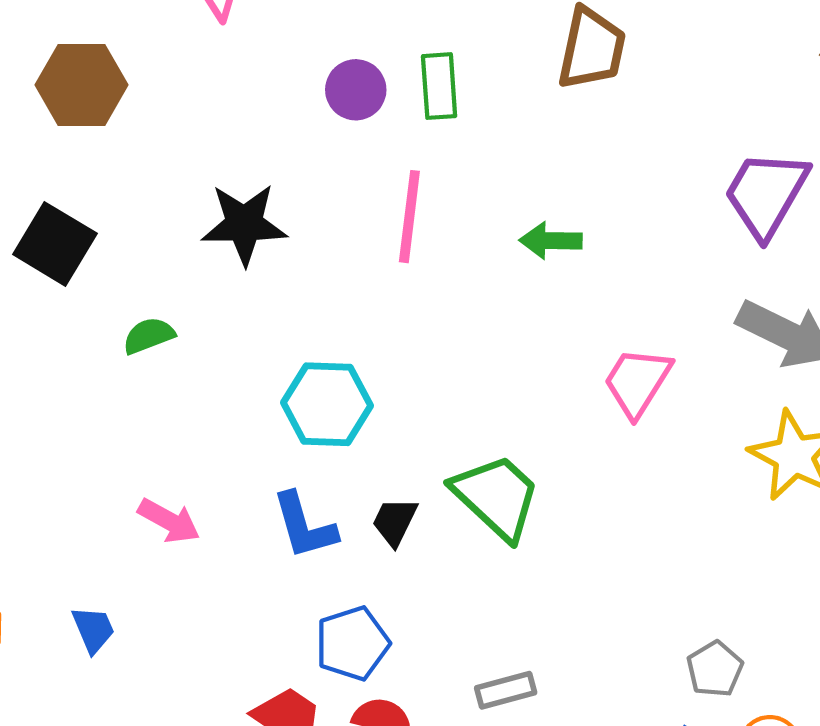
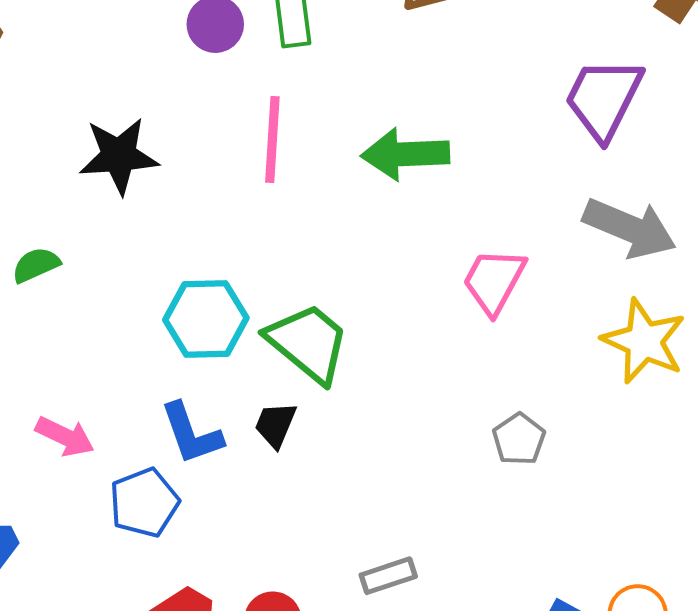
green arrow: (551, 241) -> (405, 154), size x1.5
green trapezoid: (496, 497) -> (308, 343), moved
blue pentagon: (352, 643) -> (144, 503), moved
gray pentagon: (715, 669) -> (519, 439), moved

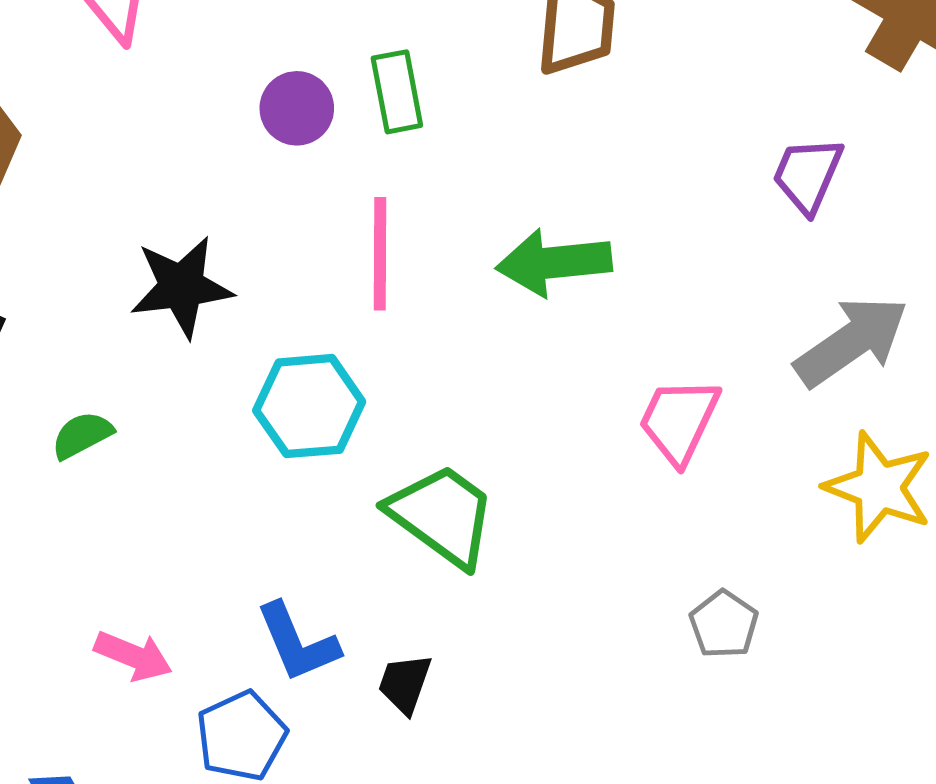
purple trapezoid: (604, 98) -> (808, 175), size x0.7
gray arrow: (630, 228) -> (851, 341), turned -54
cyan hexagon: (206, 319) -> (309, 406), moved
black trapezoid: (275, 425) -> (405, 684), moved

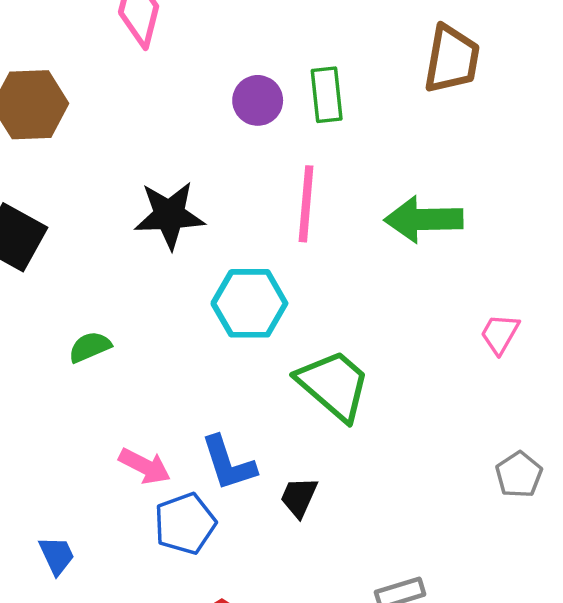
pink trapezoid: (679, 421) -> (500, 334), size x0.7
green semicircle: (82, 435) -> (90, 347), moved
pink arrow: (133, 656) -> (145, 466), moved

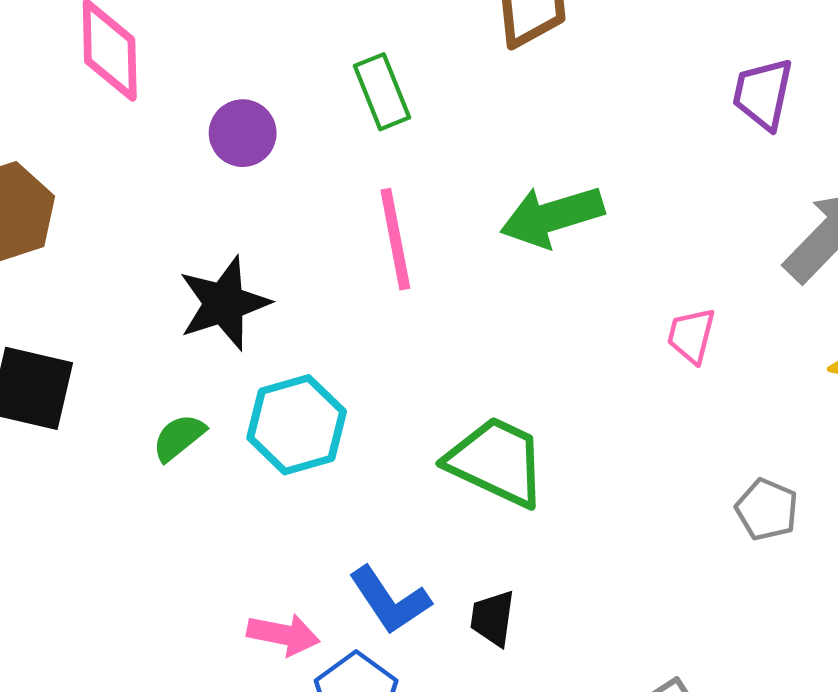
purple circle: (258, 100) -> (243, 133), moved
cyan hexagon: (249, 303) -> (297, 425), moved
green semicircle: (90, 347) -> (179, 437), moved

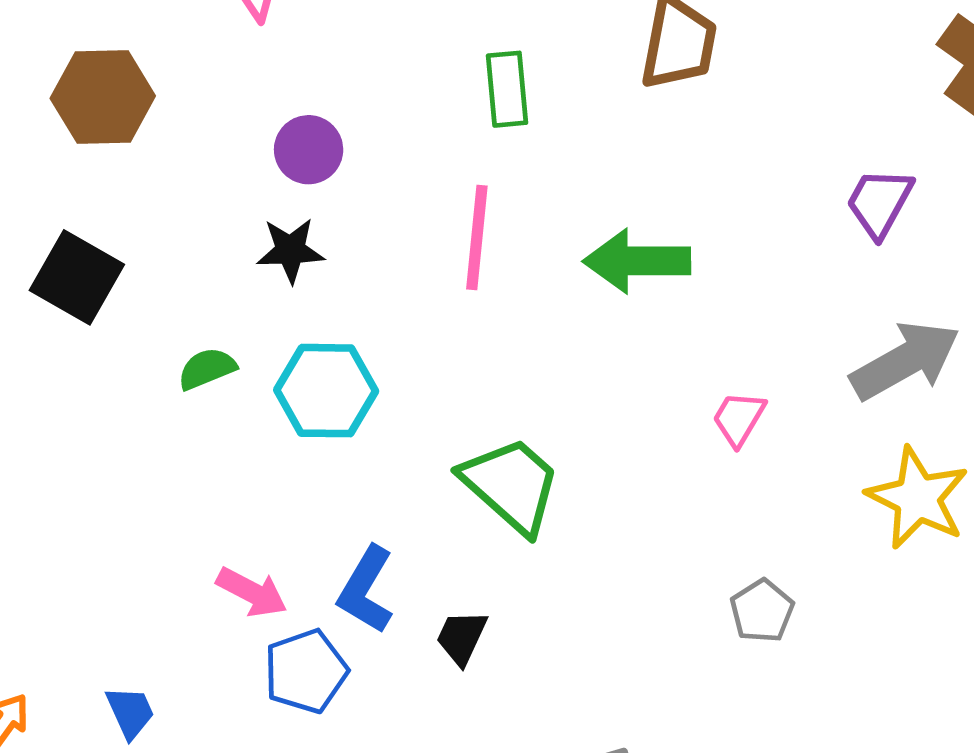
purple circle: (243, 133) -> (309, 150), moved
black star: (224, 303) -> (290, 250), size x0.7
blue L-shape: (390, 600) -> (366, 590), turned 48

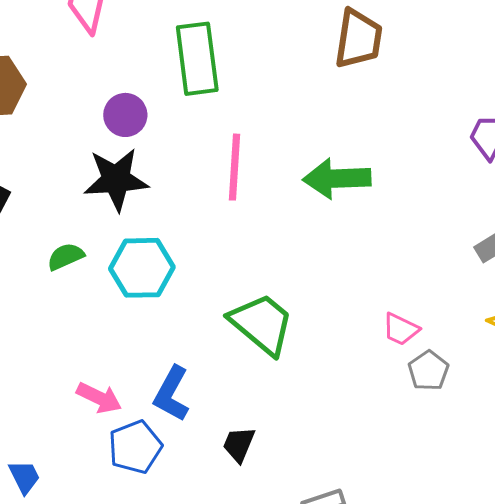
green rectangle: (507, 89) -> (197, 59), moved, size x1.5
black star: (290, 250) -> (116, 179), size x1.5
pink trapezoid: (739, 418) -> (401, 329), moved, turned -93
gray pentagon: (762, 611) -> (428, 371), moved
black trapezoid: (462, 637) -> (239, 444), moved

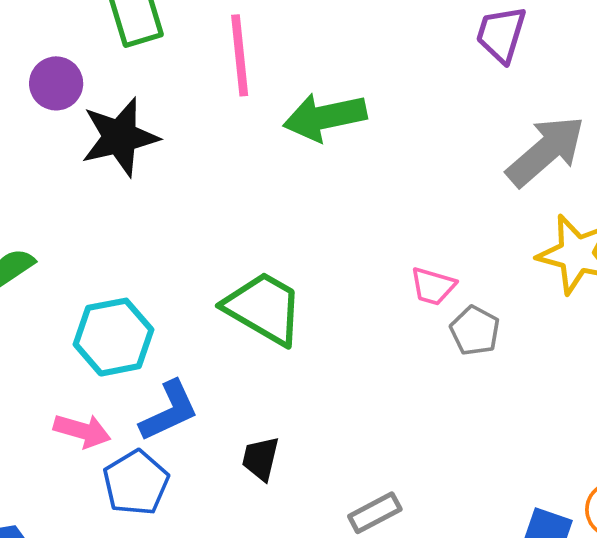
pink line: (234, 167) -> (240, 55), moved
black star: (116, 179) -> (120, 137), moved
cyan hexagon: (142, 268) -> (114, 337), moved
blue L-shape: (172, 394) -> (169, 411), turned -134

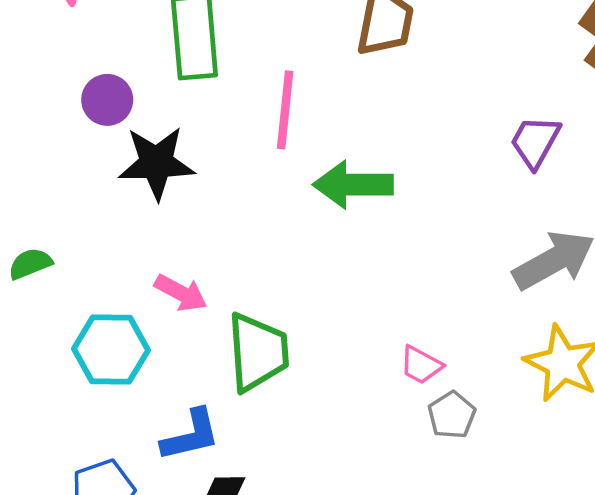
green trapezoid: (264, 308) -> (258, 352), turned 44
blue L-shape: (169, 411) -> (191, 435), moved
pink arrow: (82, 431) -> (181, 293), moved

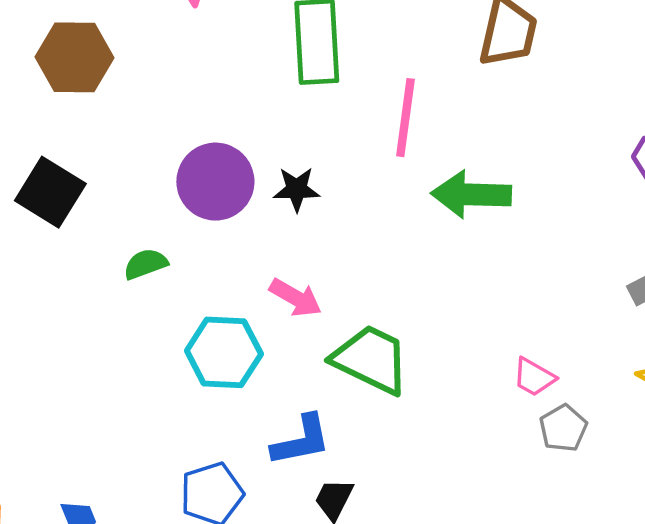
purple circle: (107, 100) -> (215, 182), moved, size x1.5
black star: (156, 163) -> (297, 189), moved, size x0.6
green trapezoid: (258, 352) -> (371, 359), turned -62

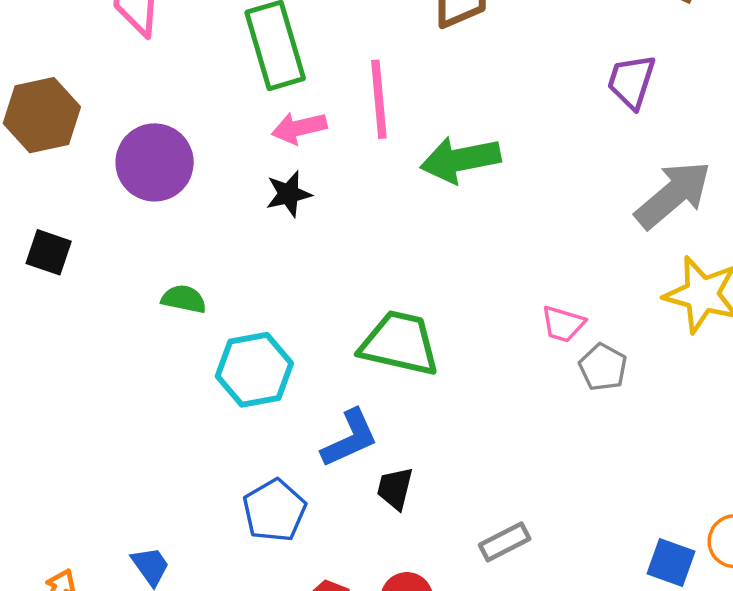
purple circle: (215, 182) -> (155, 162), moved
black square: (50, 192) -> (49, 252), size x0.7
green semicircle: (146, 264) -> (184, 299), moved, turned 45
pink arrow: (296, 298) -> (299, 128), moved, turned 150

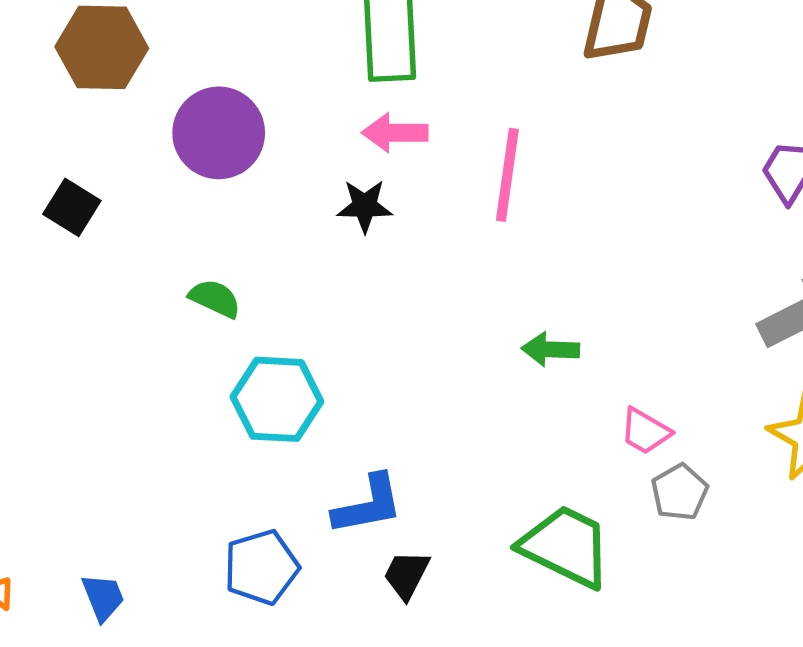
pink line: (379, 99) -> (507, 175), moved
green arrow: (460, 160) -> (550, 349), moved, size x0.6
green trapezoid: (400, 343) -> (566, 546), moved

